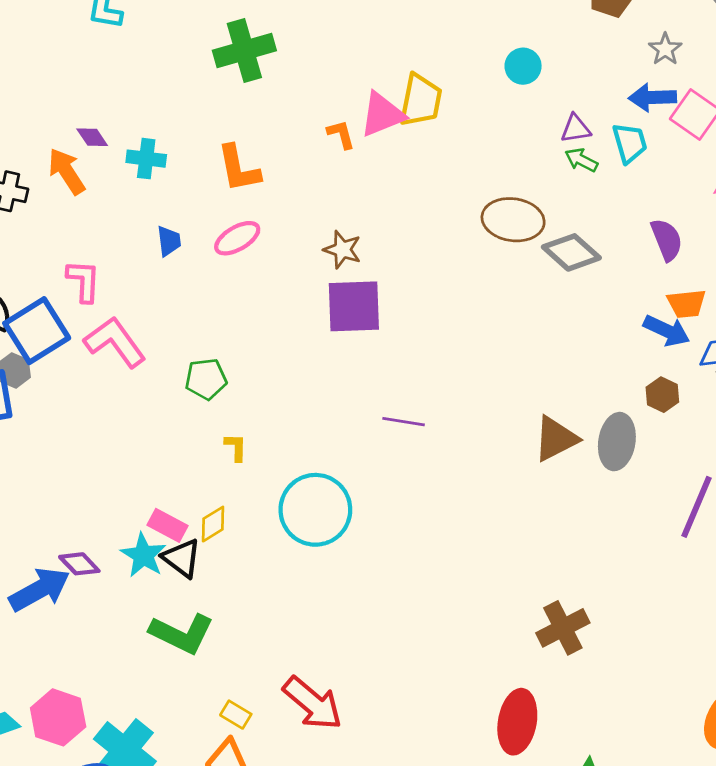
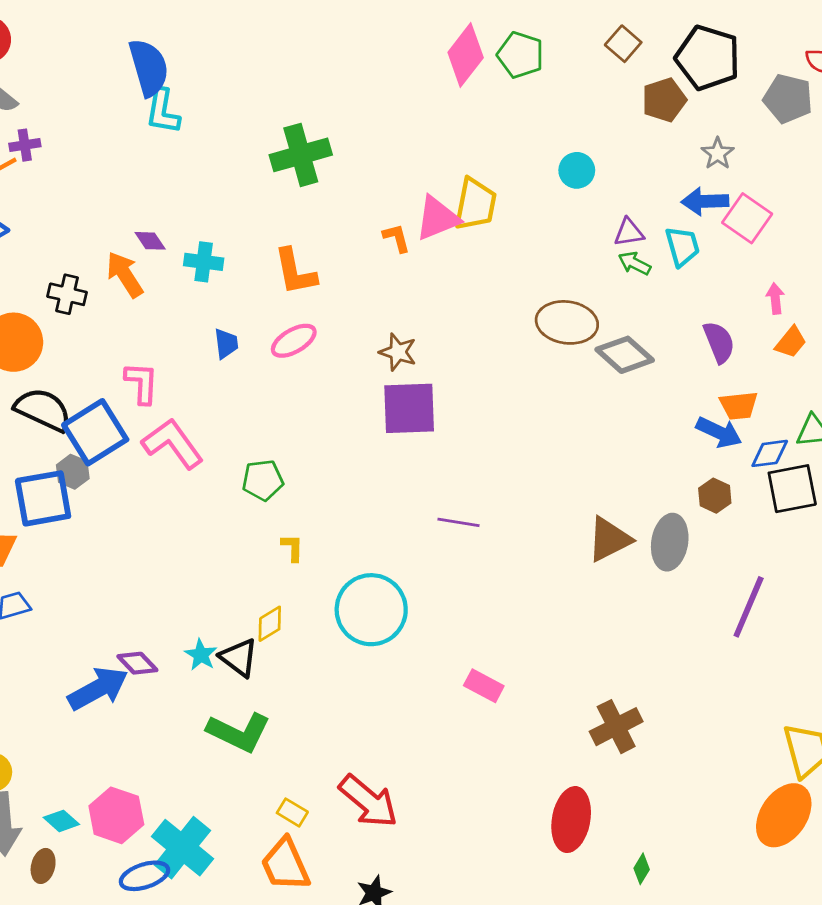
pink rectangle: (168, 525) -> (484, 686), moved
cyan star: (143, 555) -> (201, 655), size x0.7

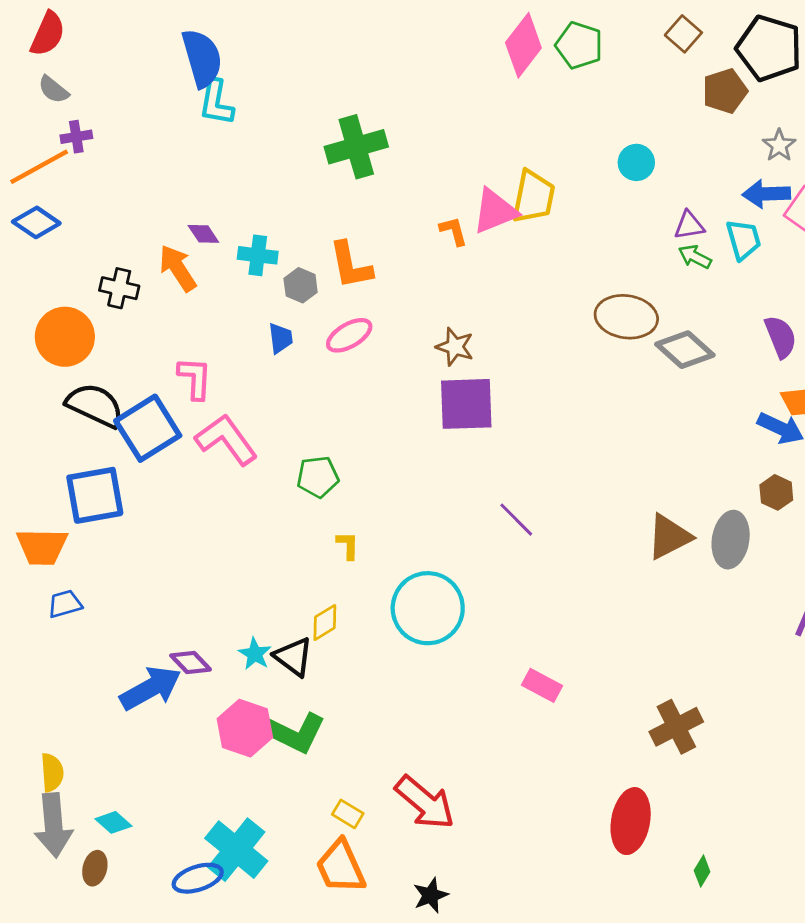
gray hexagon: (73, 472) -> (301, 285), moved
purple line: (458, 522) -> (516, 520), turned 36
pink hexagon: (116, 815) -> (245, 728), moved

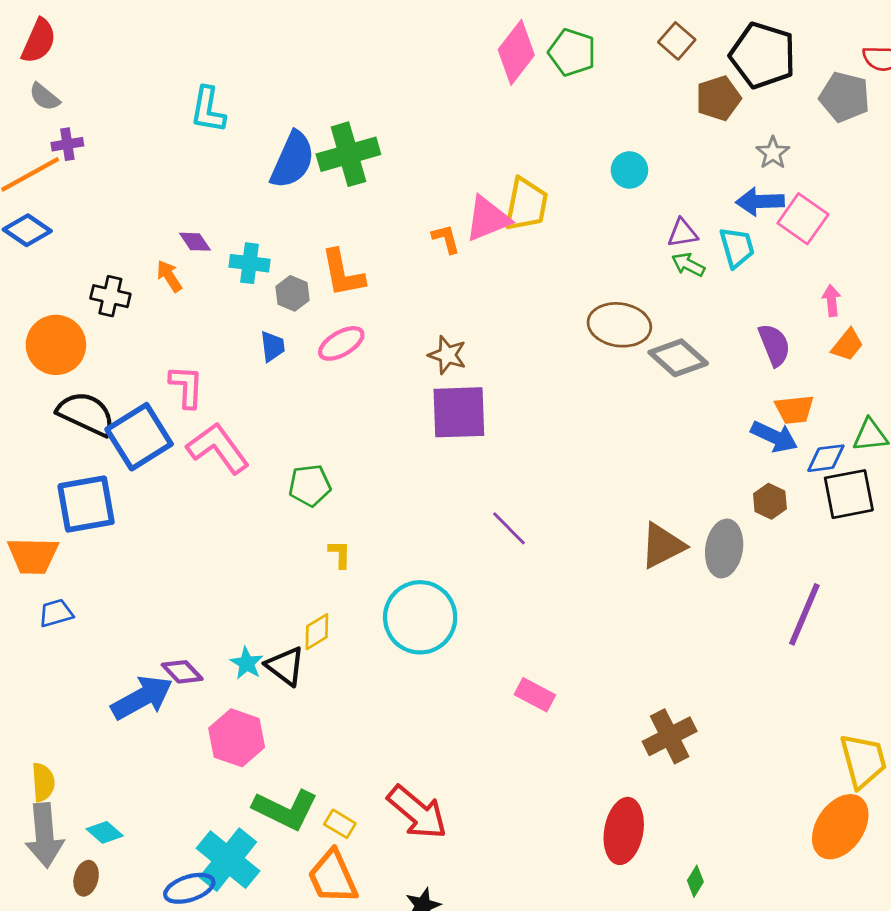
blue semicircle: (202, 58) -> (293, 160), moved, turned 40
orange arrow: (178, 268) -> (169, 276), size x0.7
green L-shape: (293, 732) -> (285, 809), moved

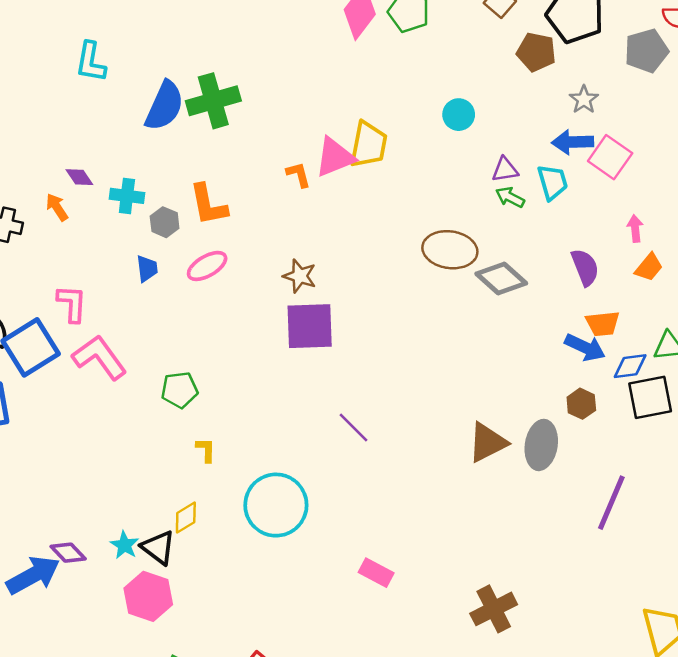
gray pentagon: (845, 97) -> (646, 51), turned -30
brown pentagon: (718, 98) -> (536, 52), turned 30
pink hexagon: (237, 738) -> (148, 596), moved

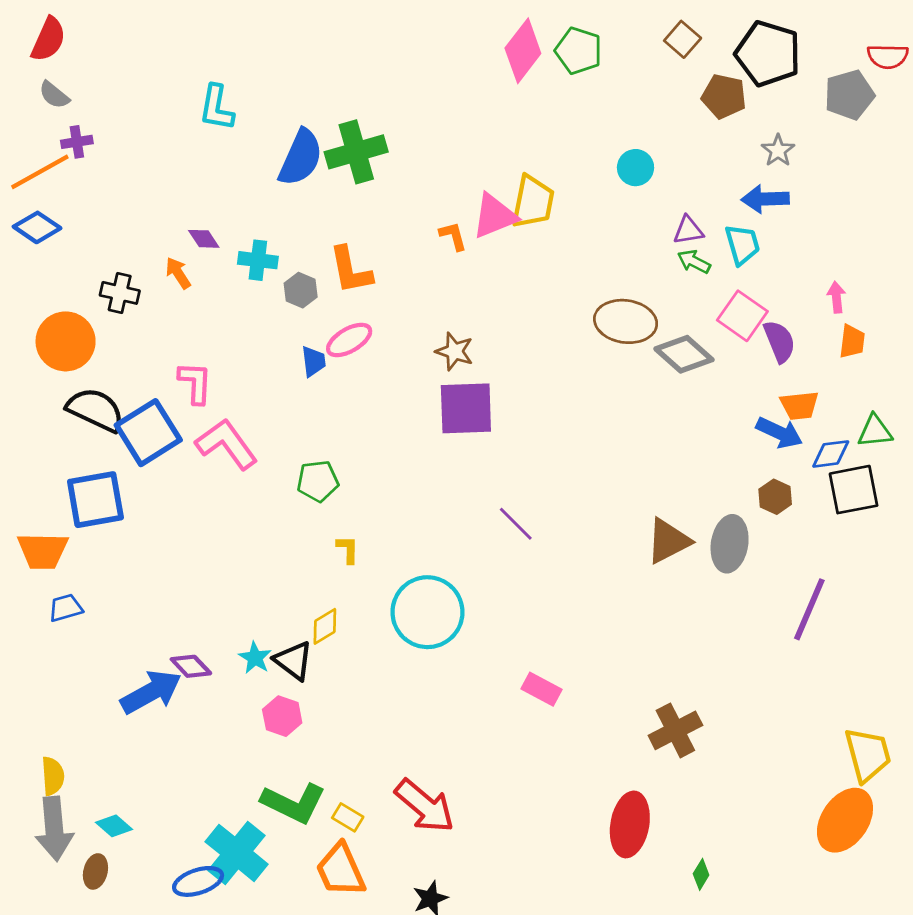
pink square: (610, 157) -> (742, 316), moved
orange trapezoid: (649, 267) -> (852, 341), turned -32
blue trapezoid: (147, 268) -> (313, 361), moved
pink hexagon: (148, 596) -> (282, 716), size x0.7

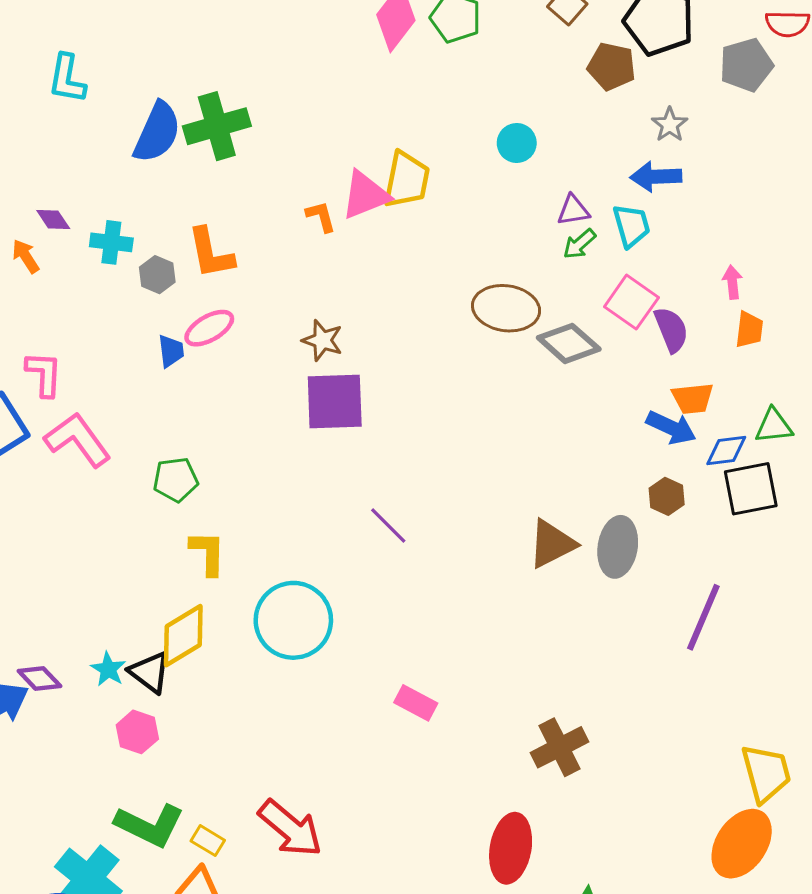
green arrow: (694, 262) -> (579, 244), turned -68
yellow L-shape: (348, 549) -> (208, 553), size x1.5
yellow diamond: (325, 626) -> (183, 636), size x1.6

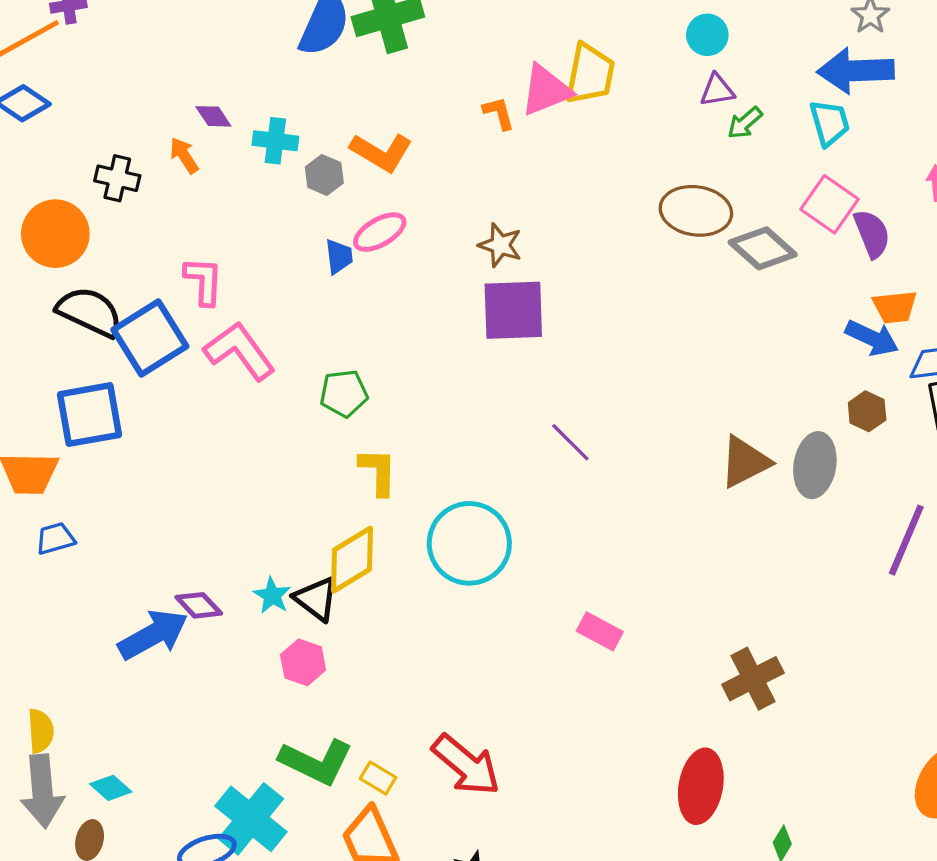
blue arrow: (656, 177) -> (856, 71), size x1.4
purple triangle: (573, 210) -> (717, 90), moved
green arrow: (579, 244) -> (745, 123), moved
orange L-shape: (211, 253) -> (381, 152), turned -48

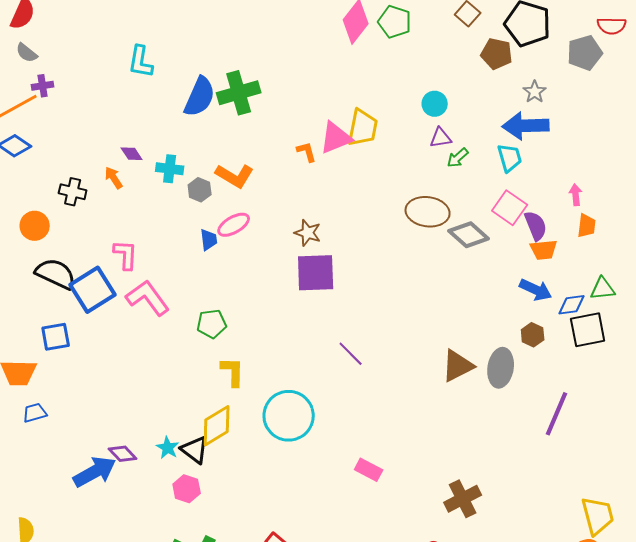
orange circle: (55, 234) -> (35, 226), size x0.7
orange trapezoid: (895, 307) -> (544, 250), moved
blue square: (90, 415) -> (56, 337), size x0.7

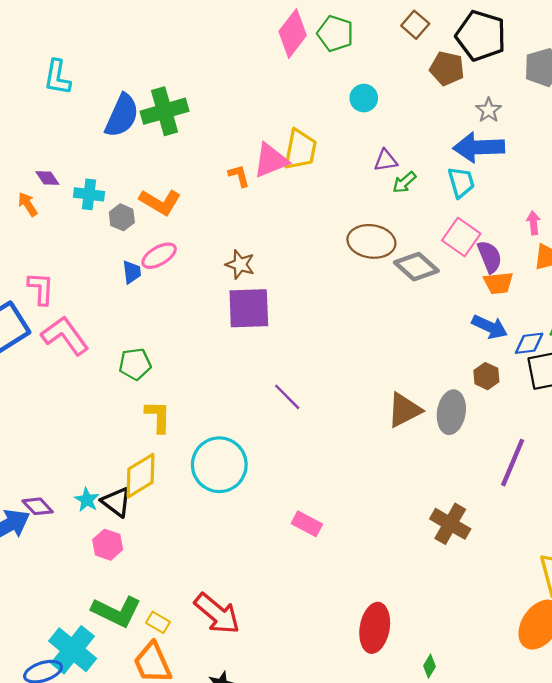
cyan circle: (435, 104) -> (364, 98), moved
brown cross: (463, 499) -> (450, 524), moved, turned -33

